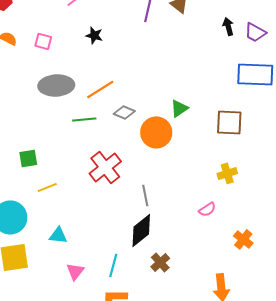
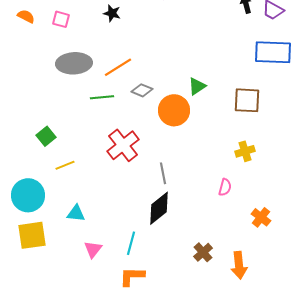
green square: (28, 158) -> (46, 136), turned -30
pink semicircle: (207, 209) -> (225, 187), turned -42
brown cross: (160, 262) -> (203, 252), moved

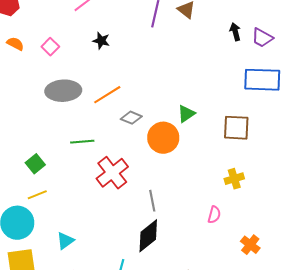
pink square: (61, 19) -> (50, 47), turned 30
green line: (102, 97) -> (82, 142), moved
yellow line: (65, 165) -> (37, 195), moved
cyan triangle: (76, 213) -> (65, 241), turned -42

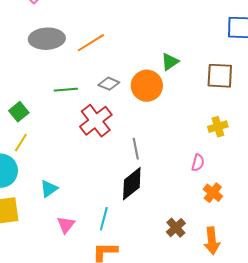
gray diamond: (131, 118) -> (109, 84), moved
yellow line: (37, 195) -> (21, 143), turned -36
orange cross: (250, 245) -> (213, 193), moved

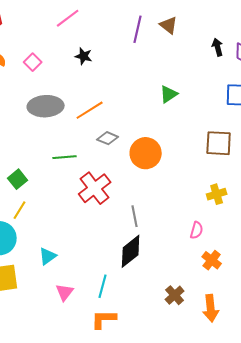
green triangle: (170, 62) -> (169, 94), moved
gray diamond: (109, 84) -> (108, 138), moved

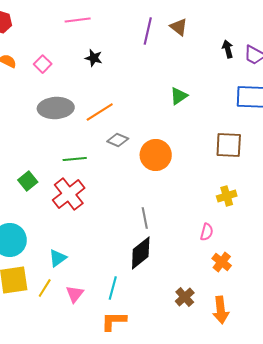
pink line: (68, 18) -> (78, 20), turned 30
red cross: (95, 188) -> (69, 194), moved
yellow line: (20, 210) -> (45, 288), moved

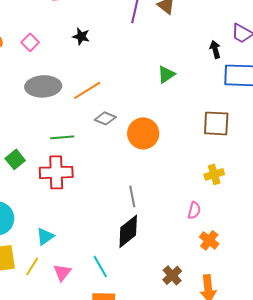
black arrow: (228, 49) -> (215, 49), moved
red cross: (69, 194) -> (56, 172), turned 36
cyan line: (113, 288) -> (100, 266), turned -45

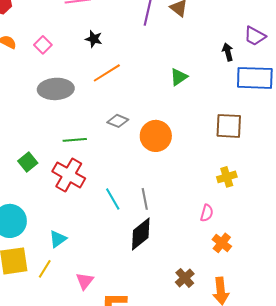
orange line: (87, 90) -> (107, 73), moved
red cross: (56, 172) -> (69, 175), turned 32
cyan line: (100, 266) -> (113, 199), moved
pink triangle: (62, 272) -> (85, 281), moved

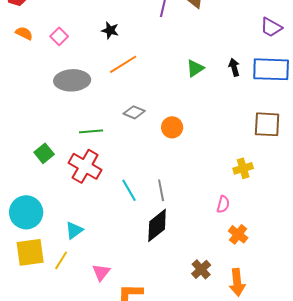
black arrow: (228, 52) -> (234, 67), moved
brown square: (229, 126) -> (267, 124), moved
orange circle: (156, 136) -> (172, 127), size x0.7

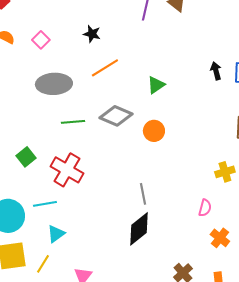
green triangle: (195, 68) -> (156, 85), moved
gray diamond: (134, 112) -> (116, 116), size x1.5
green line: (91, 131) -> (73, 122), moved
cyan line: (129, 190) -> (45, 204), moved, turned -70

